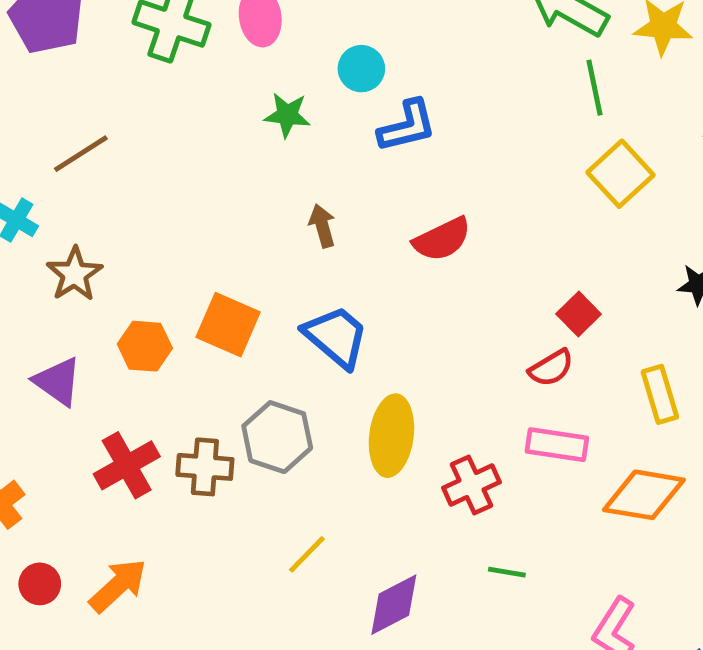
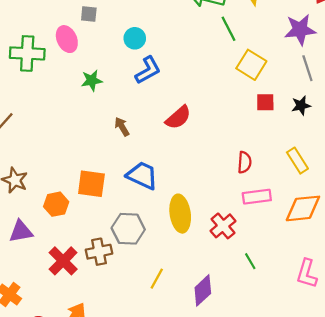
cyan circle: (361, 69) -> (135, 38), moved
red square: (579, 314) -> (265, 102), moved, turned -30
red semicircle: (551, 368) -> (244, 162), turned -40
purple triangle: (58, 382) -> (21, 231), turned -30
green line: (507, 572) -> (250, 261), turned 66

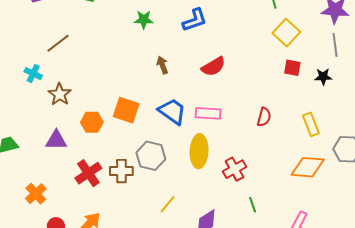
pink rectangle: (257, 197) -> (208, 113), moved

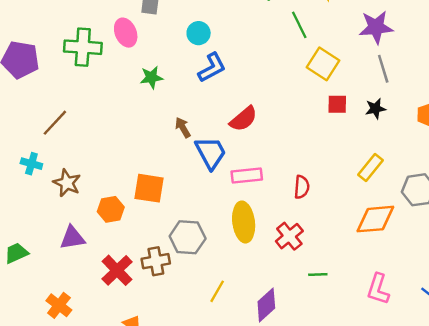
blue trapezoid: (172, 111) -> (211, 153), moved, turned 36
red semicircle: (264, 117) -> (302, 187), moved
yellow rectangle: (311, 124) -> (371, 168), turned 70
green line: (253, 205) -> (318, 275), turned -63

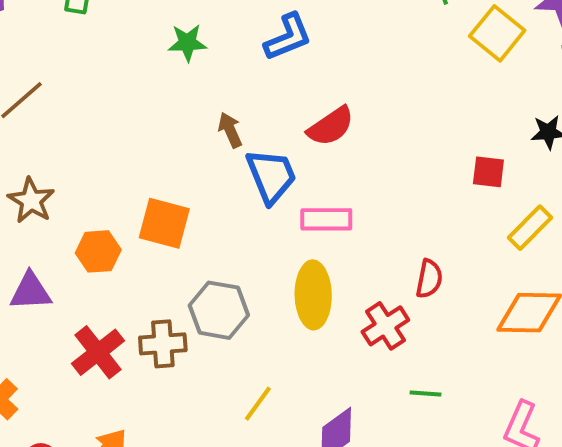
yellow square: (323, 64) -> (497, 33), moved
red square: (337, 104) -> (488, 172), moved
red semicircle: (302, 187) -> (429, 279), moved

